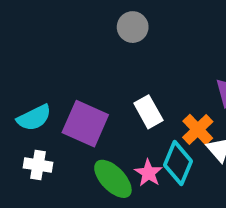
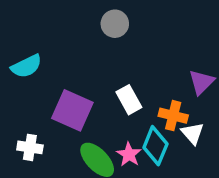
cyan semicircle: (34, 118) -> (26, 66), moved
orange cross: (198, 130) -> (173, 116), turned -32

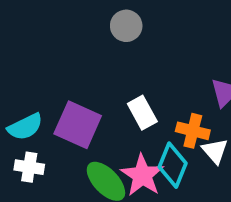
cyan semicircle: (26, 66) -> (25, 127), moved
pink star: (129, 155) -> (142, 175), size x1.5

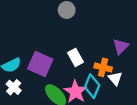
white cross: (29, 167) -> (14, 87), turned 32

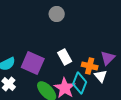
purple triangle: (121, 46) -> (108, 58), moved

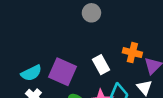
orange cross: (90, 66) -> (132, 53), moved

